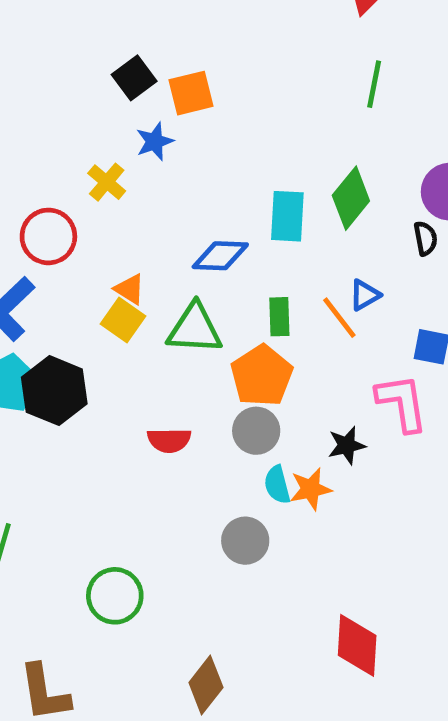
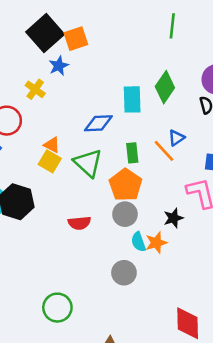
black square: (134, 78) -> (45, 33), size x1.6
green triangle: (195, 329) -> (88, 163), turned 44

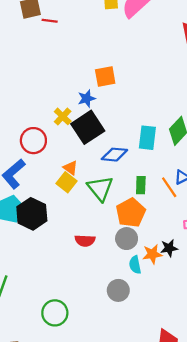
black square: (45, 33) -> (88, 127), moved
orange star: (156, 243) -> (152, 254), moved

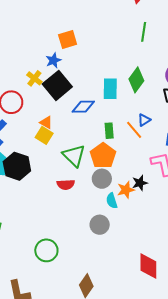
green triangle: (100, 188) -> (74, 156), moved

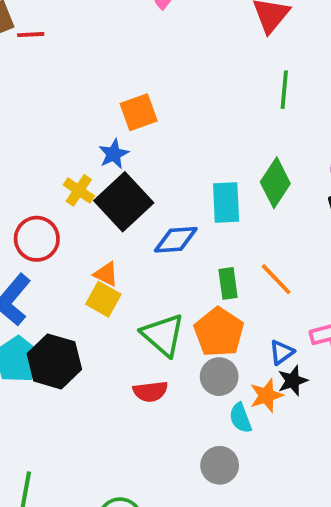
blue triangle: (144, 120) -> (282, 352), moved

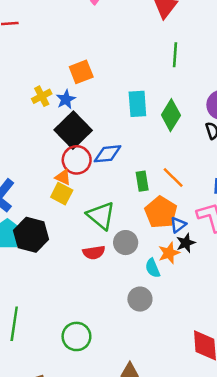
yellow cross: (79, 190) -> (42, 96), moved, turned 30
cyan rectangle: (226, 203) -> (137, 104), moved
red circle: (37, 239) -> (77, 160), moved
orange pentagon: (219, 332) -> (161, 212), moved
gray circle: (219, 377) -> (126, 243), moved

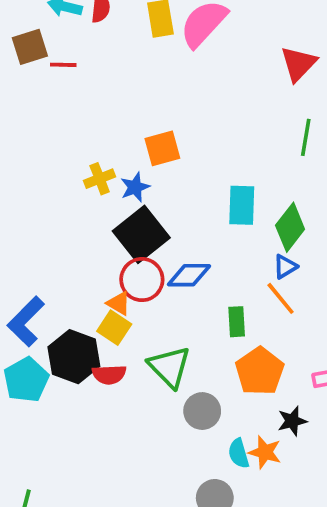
orange line: (173, 178) -> (281, 298), moved
blue triangle: (178, 225) -> (285, 267), moved
black hexagon: (31, 235) -> (74, 357), moved
red semicircle: (94, 252) -> (109, 375), moved
orange star: (169, 253) -> (265, 452), moved, turned 30

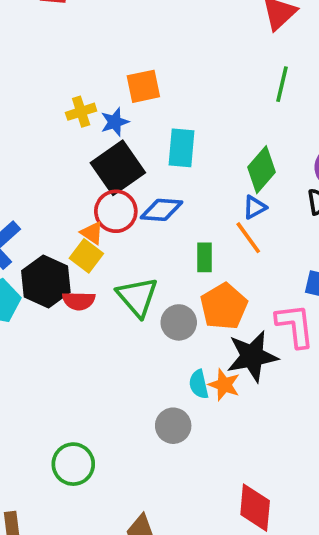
cyan rectangle: (242, 205) -> (182, 148), moved
gray circle: (202, 411) -> (179, 322), moved
black star: (292, 421) -> (252, 356), size x1.8

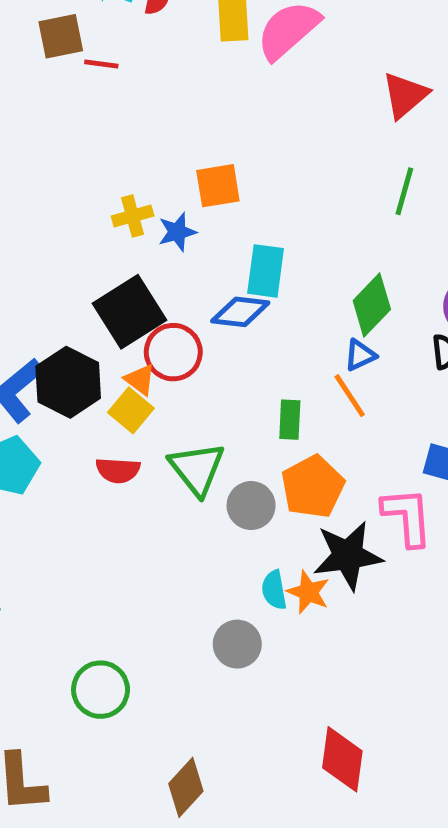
black square: (118, 168) -> (129, 312), moved
blue diamond: (161, 210) -> (240, 312), moved
black hexagon: (46, 281) -> (68, 382), moved

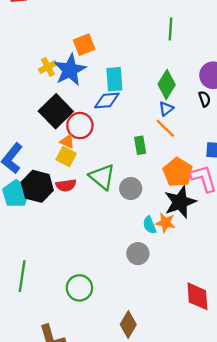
blue star: (177, 232) -> (70, 70), size x1.8
black hexagon: (68, 382) -> (37, 186), moved
orange pentagon: (313, 487) -> (178, 172), moved

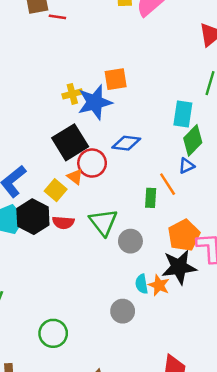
cyan rectangle: (114, 79) -> (183, 114), moved
orange line: (165, 128) -> (168, 184), moved
yellow square: (66, 157) -> (56, 190), moved

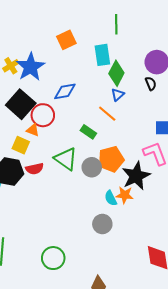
orange square: (116, 79) -> (66, 40), moved
green rectangle: (151, 198) -> (88, 132), moved, turned -42
orange pentagon: (184, 235) -> (111, 159), moved, turned 30

